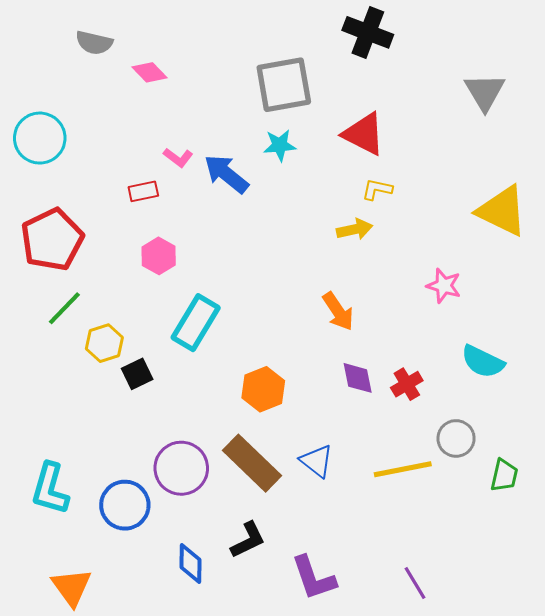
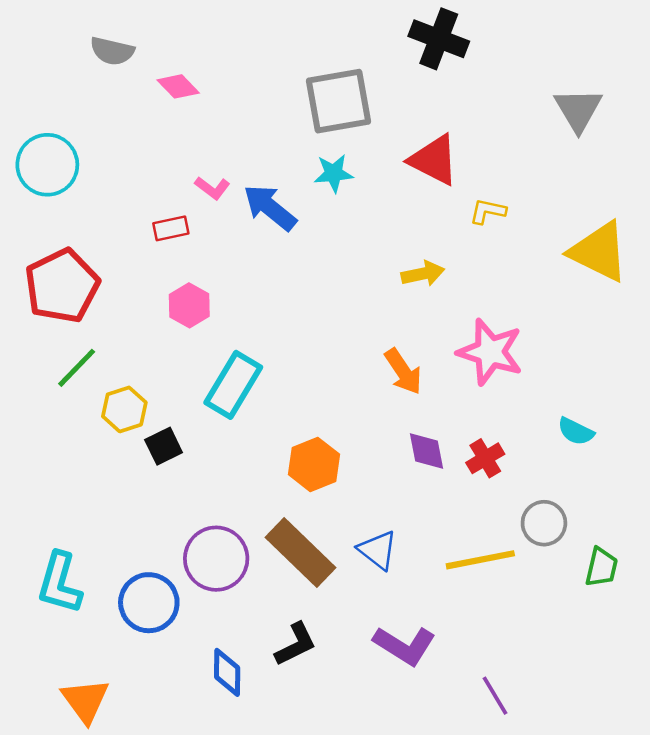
yellow L-shape: (377, 189) -> (488, 211), moved
pink star: (444, 286) -> (490, 352), moved, size x1.6
cyan semicircle: (483, 362) -> (576, 431), size x0.7
purple L-shape: (314, 578) -> (405, 645), moved, turned -39

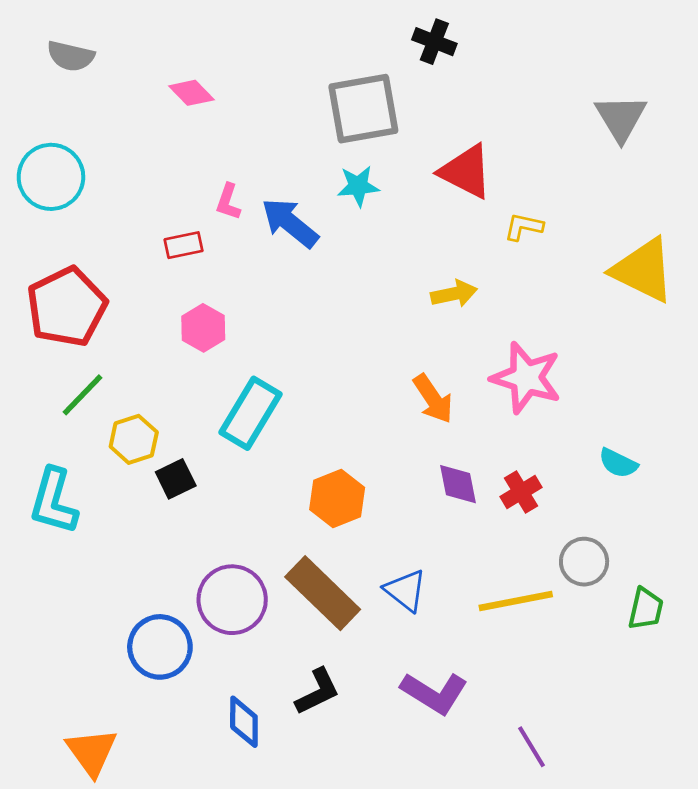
black cross: (439, 39) -> (434, 42), moved, size x0.7
gray semicircle: (112, 51) -> (71, 56), moved
pink L-shape: (212, 188) -> (228, 202), turned 72
cyan L-shape: (60, 583) -> (54, 501), moved

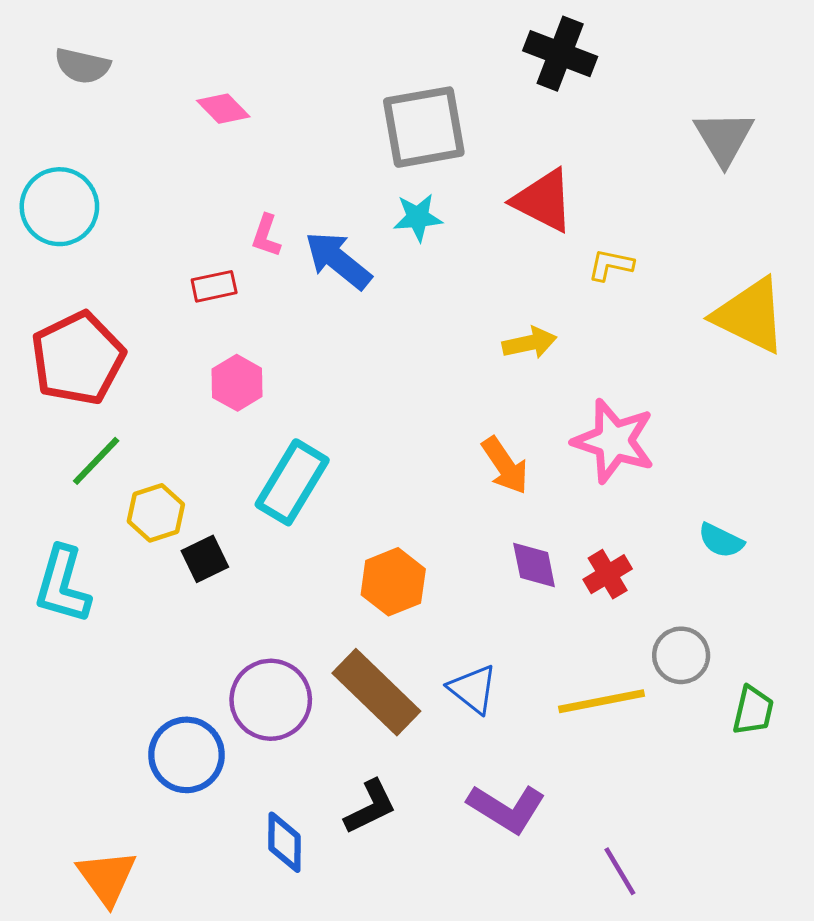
black cross: (434, 42) -> (560, 54), moved, size x1.4

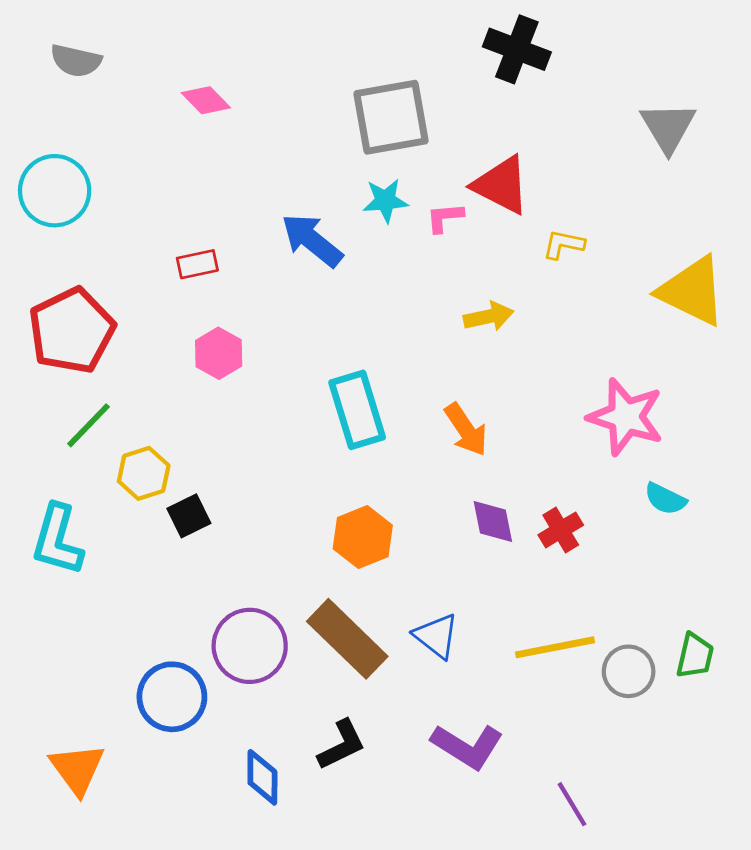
pink L-shape: (266, 236) -> (445, 218), moved, turned 66
pink star: (614, 441) -> (626, 417), moved
cyan rectangle: (292, 482) -> (357, 410), moved, turned -48
gray circle: (681, 655) -> (629, 671), moved
orange triangle: (107, 877) -> (77, 769), moved

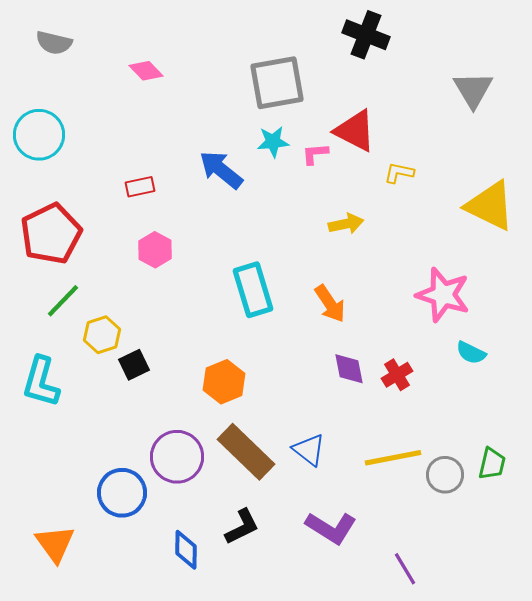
orange hexagon: (363, 537) -> (224, 382), moved

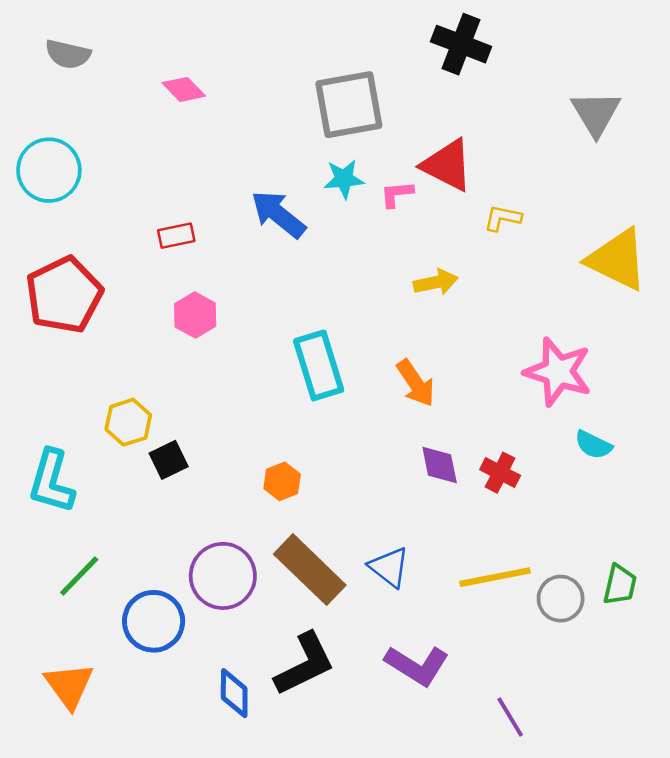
green line: (63, 301) -> (79, 576), moved
red cross: (397, 375) -> (500, 473), turned -32
orange hexagon: (224, 382) -> (282, 481), size x0.7
black L-shape: (242, 527) -> (305, 664), size x1.4

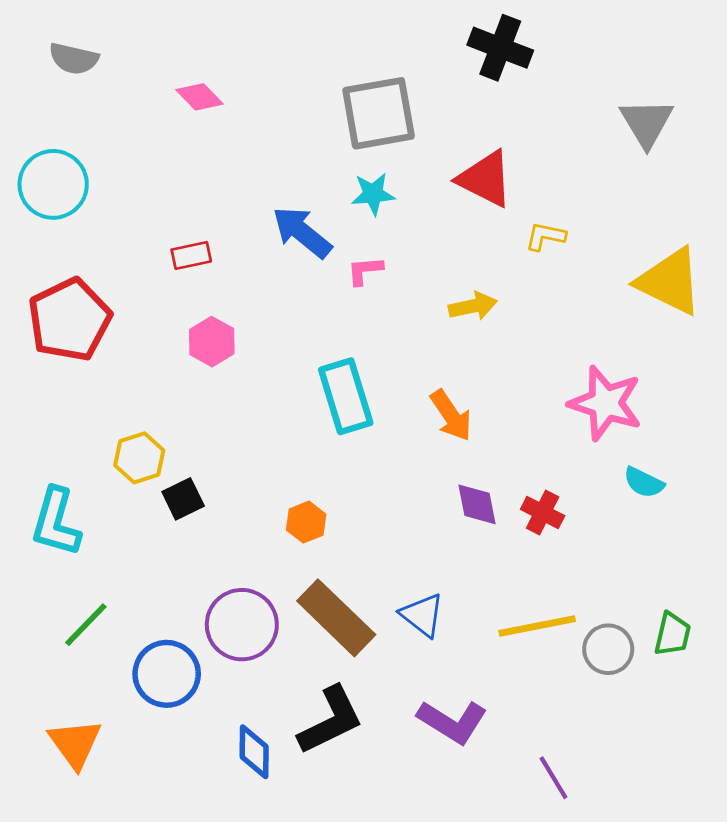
pink L-shape: (397, 194) -> (365, 271), moved

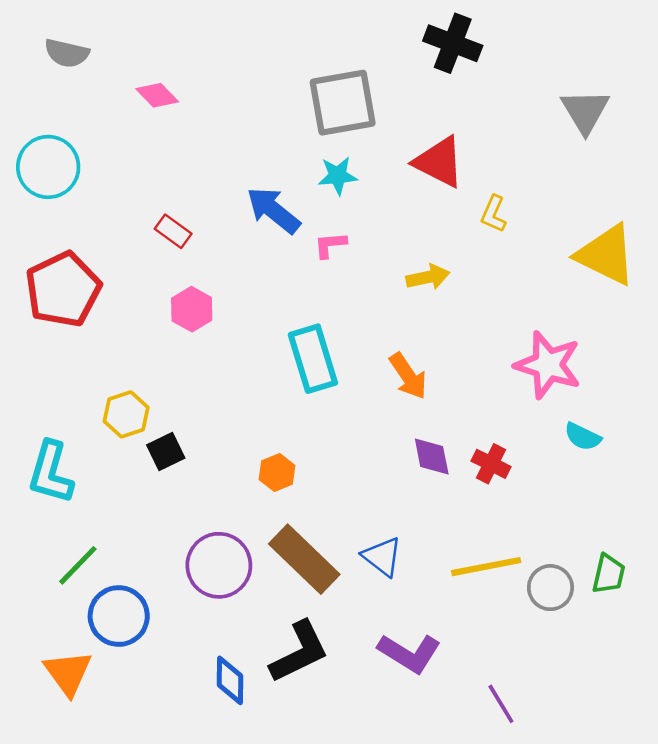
pink diamond: (199, 97) -> (157, 95), moved
yellow L-shape: (545, 236) -> (494, 214), turned -78
red rectangle: (191, 255) -> (173, 231), turned 48
blue circle: (167, 674) -> (119, 616), moved

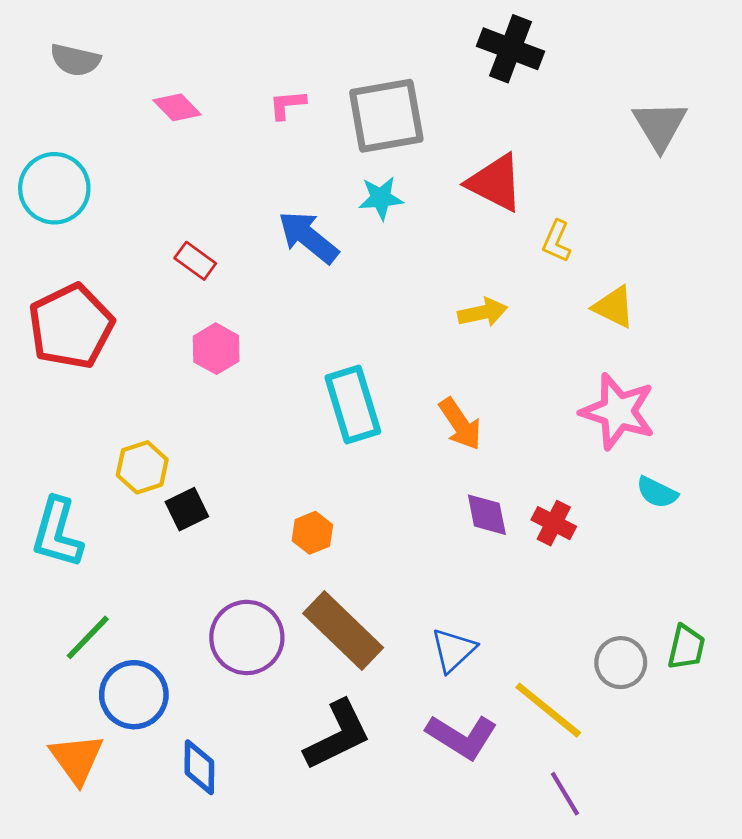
pink L-shape: (330, 245) -> (287, 105), moved
yellow triangle: (606, 255) -> (614, 307), moved, size x0.6
blue triangle: (382, 557) -> (453, 650), moved, turned 39
yellow line: (486, 567) -> (548, 710), moved, turned 50
blue diamond: (230, 680) -> (199, 767), moved

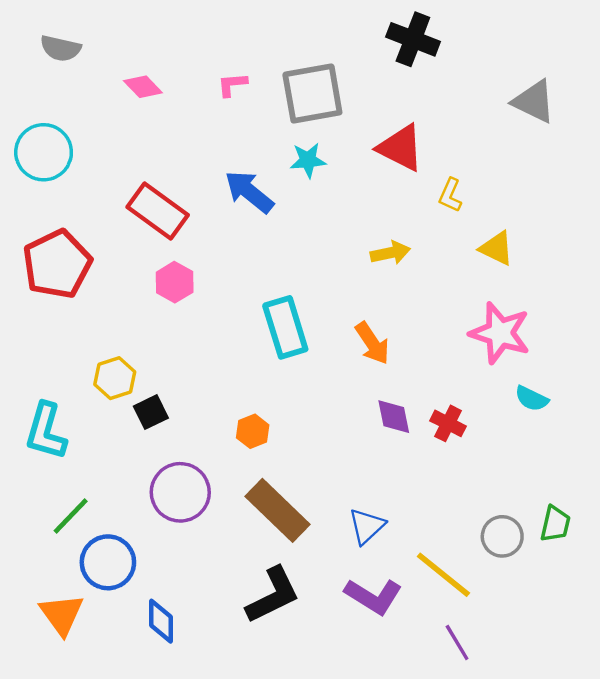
gray triangle: (660, 125) -> (534, 101), turned -33
red rectangle: (195, 261) -> (158, 211), size x1.8
purple circle: (247, 637) -> (180, 492), moved

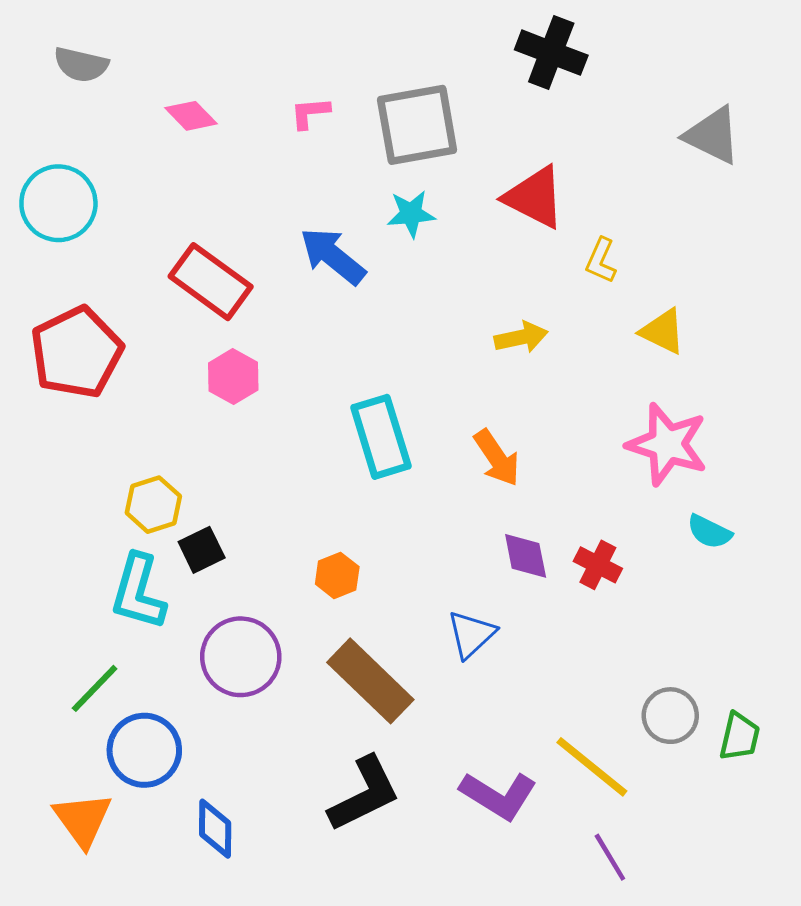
cyan L-shape: (46, 431) -> (138, 592), moved
green trapezoid: (555, 524) -> (740, 737), moved
blue triangle: (367, 526) -> (471, 634), moved

